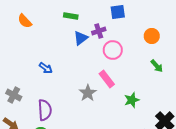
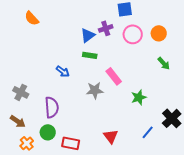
green rectangle: (71, 16) -> (90, 55), moved
pink circle: (113, 50) -> (133, 34), moved
blue arrow: (46, 68) -> (63, 71), moved
gray star: (88, 93) -> (95, 90), turned 30

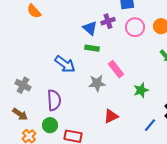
blue triangle: (88, 35) -> (90, 28), turned -42
blue arrow: (63, 71) -> (65, 64), size x1.5
red triangle: (111, 136) -> (111, 116), moved, turned 42

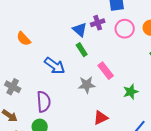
orange semicircle: (34, 11) -> (24, 39), moved
green rectangle: (92, 48) -> (82, 50), turned 48

